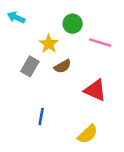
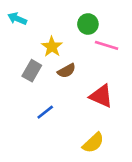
green circle: (73, 24) -> (88, 24), moved
blue line: (41, 117) -> (45, 112), moved, turned 42

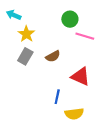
yellow star: (52, 47) -> (26, 34), moved
blue line: (45, 112) -> (57, 97), moved, turned -40
yellow semicircle: (93, 143) -> (74, 114), turned 36

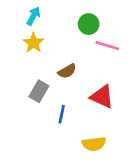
cyan arrow: (14, 15) -> (33, 16), moved, turned 96
gray rectangle: (25, 56) -> (39, 91), moved
blue line: (57, 97) -> (62, 114), moved

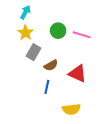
green circle: (89, 24) -> (58, 31), moved
brown semicircle: (67, 71) -> (51, 65), moved
gray rectangle: (39, 91) -> (34, 52), moved

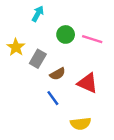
cyan arrow: (25, 12) -> (38, 14), moved
yellow star: (25, 33) -> (16, 47), moved
blue line: (47, 87) -> (53, 98), turned -48

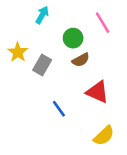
pink line: (92, 39) -> (103, 23), moved, turned 42
brown semicircle: (57, 74) -> (81, 60), moved
yellow semicircle: (81, 124) -> (104, 136), moved, turned -36

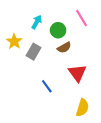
cyan arrow: (42, 15) -> (37, 22), moved
red triangle: (97, 92) -> (77, 73), turned 30
yellow semicircle: (104, 136) -> (83, 108), turned -30

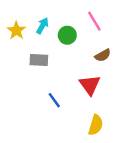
yellow star: (14, 41) -> (16, 30), moved
brown semicircle: (64, 48) -> (103, 55), moved
gray rectangle: (34, 52) -> (39, 60), turned 63

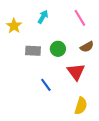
cyan arrow: (42, 26) -> (43, 17), moved
green circle: (67, 35) -> (58, 49), moved

